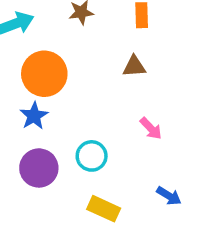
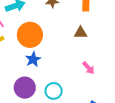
blue star: (34, 116) -> (33, 59), moved
cyan circle: (92, 156) -> (54, 91), moved

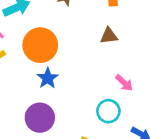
cyan circle: (54, 91) -> (108, 111), moved

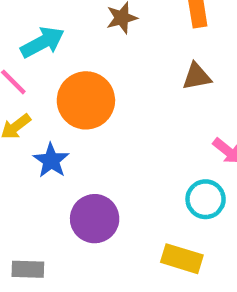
blue star: (48, 78) -> (51, 161), moved

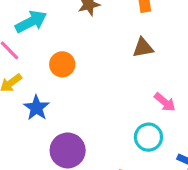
orange circle: (86, 100) -> (62, 64), size x0.6

